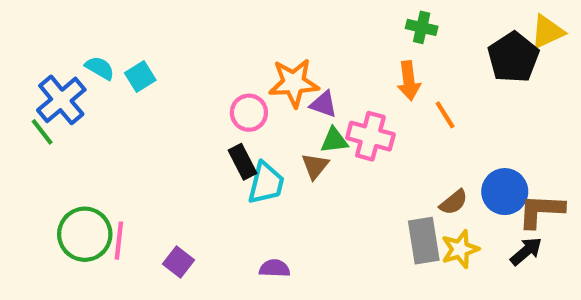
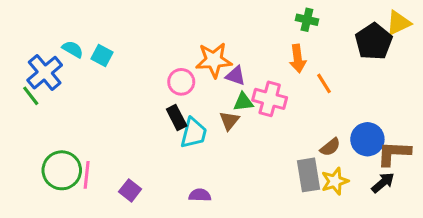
cyan square: (140, 76) -> (102, 55), turned -30

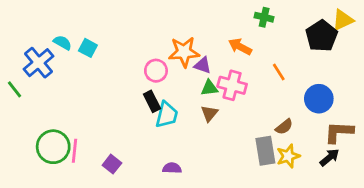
orange arrow: (298, 59) -> (240, 47), moved, turned 125
green line: (31, 96) -> (14, 89), moved
brown triangle: (229, 121) -> (209, 113), moved
blue circle: (367, 139) -> (319, 99), moved

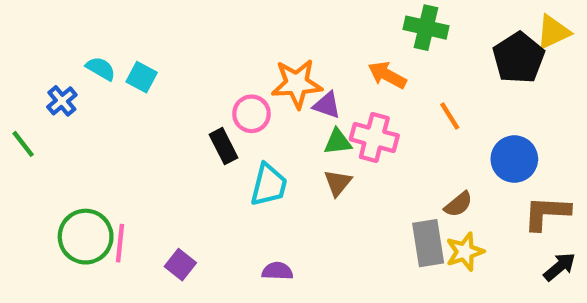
green cross: (264, 17) -> (426, 28), size x1.4
blue cross: (38, 63) -> (62, 101), size x0.6
black rectangle: (152, 101) -> (223, 146), moved
black arrow: (330, 157) -> (560, 267), moved

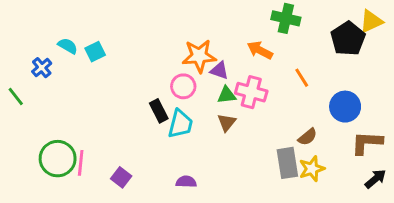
cyan square: (142, 77) -> (95, 52), turned 36
pink circle: (251, 114) -> (183, 86), moved
black rectangle: (223, 146) -> (159, 111), moved

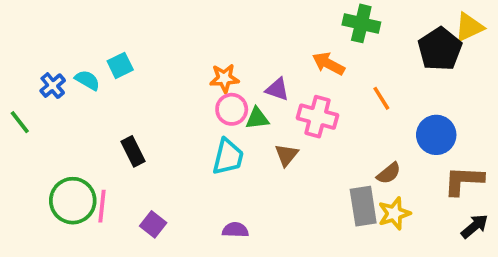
cyan semicircle: (68, 46) -> (87, 80), moved
orange star: (199, 56) -> (224, 78), moved, size x0.7
green triangle: (227, 95) -> (257, 118), moved
black rectangle: (159, 111) -> (133, 151), moved

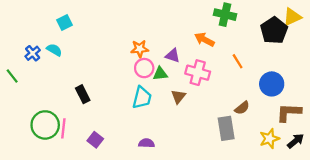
cyan square: (120, 65) -> (64, 23), moved
yellow star: (394, 213) -> (269, 139), moved

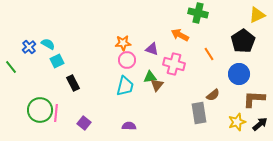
cyan square: (64, 23) -> (57, 61), moved
black pentagon: (274, 30) -> (243, 41), moved
green triangle: (160, 74) -> (150, 77), moved

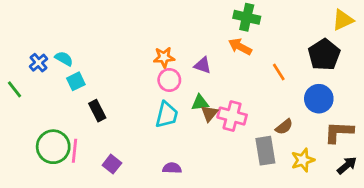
green cross: (198, 13) -> (247, 17), moved
pink cross: (174, 64) -> (232, 116), moved
yellow star: (237, 122) -> (303, 160), moved

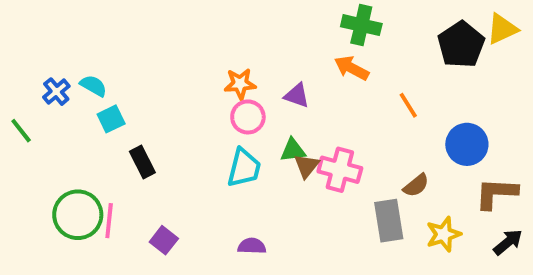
black pentagon: (324, 55) -> (461, 45), moved

